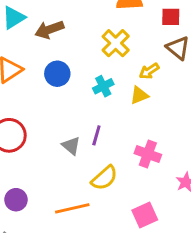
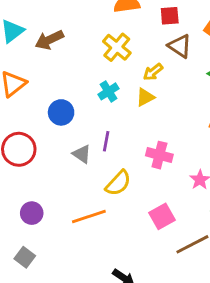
blue circle: (57, 74) -> (61, 112), moved

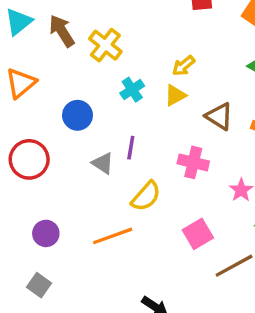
brown arrow: (49, 40) -> (62, 31), turned 84
brown triangle: (180, 46) -> (219, 116), moved
yellow cross: (117, 47) -> (105, 45), moved

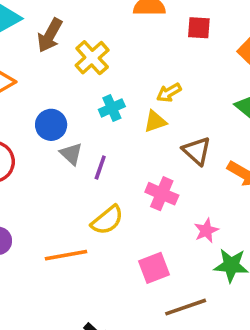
brown arrow: (62, 31) -> (50, 35), turned -128
gray triangle: (103, 163) -> (71, 154), moved

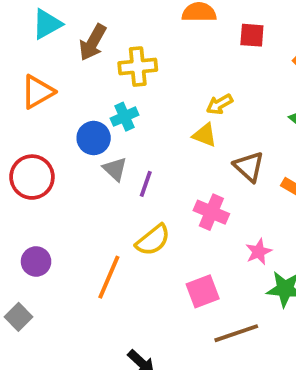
yellow cross: (92, 58) -> (138, 67), turned 36
cyan cross: (112, 108) -> (125, 117), moved
yellow triangle: (155, 121) -> (205, 135), turned 40
orange line: (66, 255) -> (109, 277), turned -57

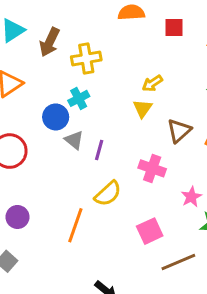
yellow triangle: (205, 135) -> (143, 108), turned 48
brown triangle: (249, 167) -> (179, 131), turned 40

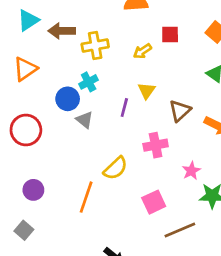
red square: (174, 28) -> (170, 34), moved
brown arrow: (50, 42) -> (62, 31), turned 65
yellow arrow: (152, 83) -> (142, 51), moved
purple line: (99, 150) -> (124, 107), moved
pink cross: (152, 168) -> (156, 145), turned -30

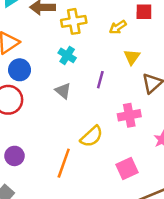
cyan cross: (89, 82) -> (67, 55), turned -30
yellow triangle: (147, 91) -> (132, 57), moved
blue circle: (68, 99) -> (20, 70), moved

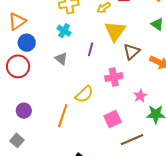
yellow triangle: (132, 57) -> (115, 31), size x1.6

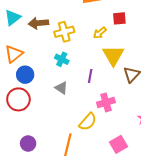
pink cross: (114, 77) -> (106, 102), moved

